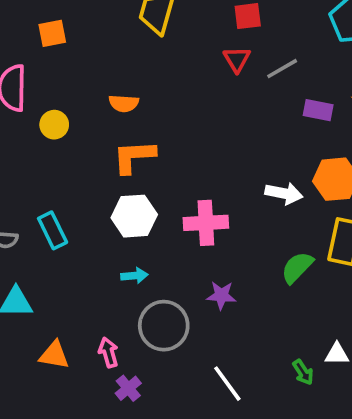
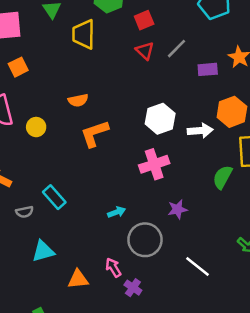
white hexagon: (134, 216) -> (160, 119), moved

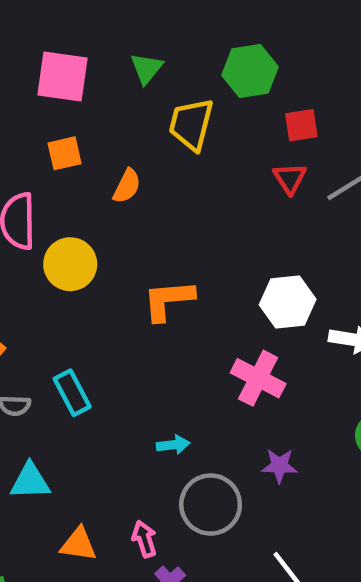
orange semicircle: (78, 100) -> (127, 186), moved, turned -66
yellow circle: (36, 127) -> (70, 264), size x1.5
pink cross: (154, 164) -> (258, 378), turned 32

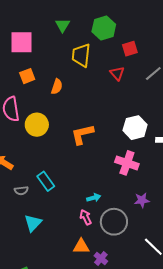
green triangle: (147, 68) -> (63, 25), moved
red triangle: (290, 178) -> (117, 73), moved
cyan triangle: (30, 481) -> (33, 223), turned -36
pink arrow: (144, 539) -> (86, 217), moved
orange triangle: (79, 544) -> (81, 246), moved

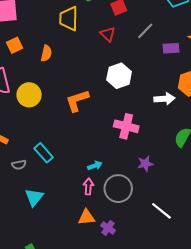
white hexagon: (135, 128) -> (119, 76), moved
pink arrow: (86, 217) -> (88, 186), turned 35

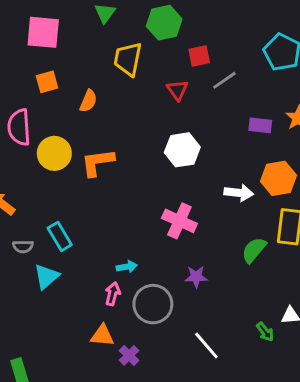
gray line: (145, 31) -> (224, 80), moved
orange L-shape: (77, 101) -> (98, 162), moved
cyan triangle: (34, 197) -> (46, 277), moved

